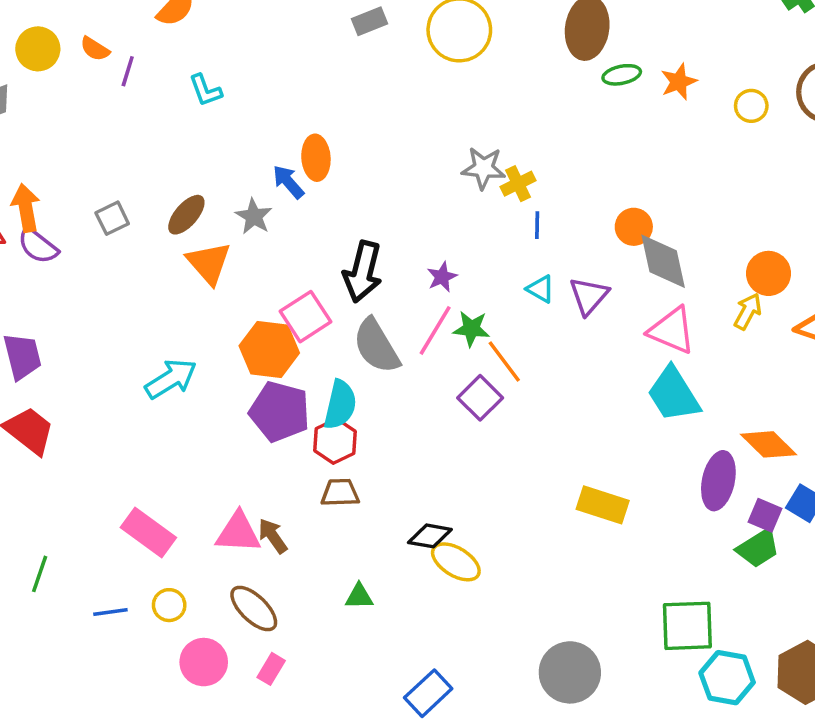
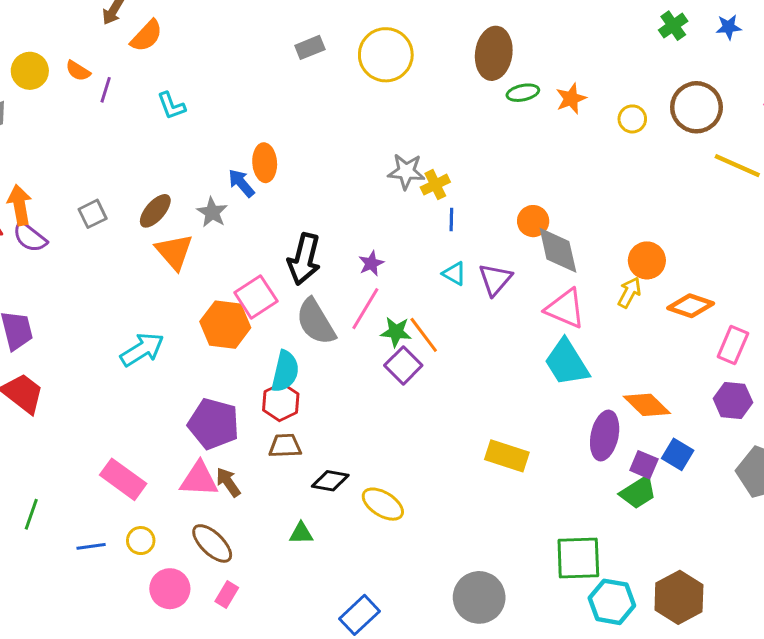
green star: (471, 329) -> (396, 332), moved
purple pentagon: (280, 412) -> (214, 424), moved
black diamond: (430, 536) -> (330, 481), moved

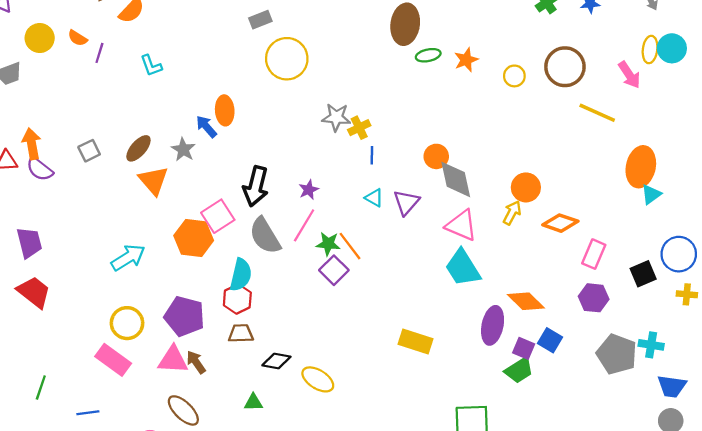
yellow circle: (386, 55) -> (287, 59), moved
yellow circle: (141, 541) -> (127, 323), moved, size x1.5

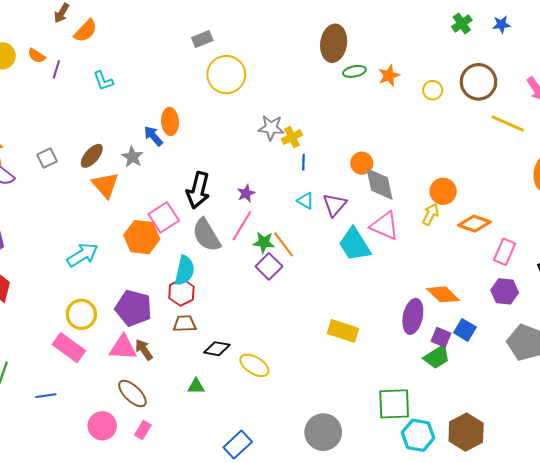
cyan trapezoid: (463, 268) -> (354, 244), moved

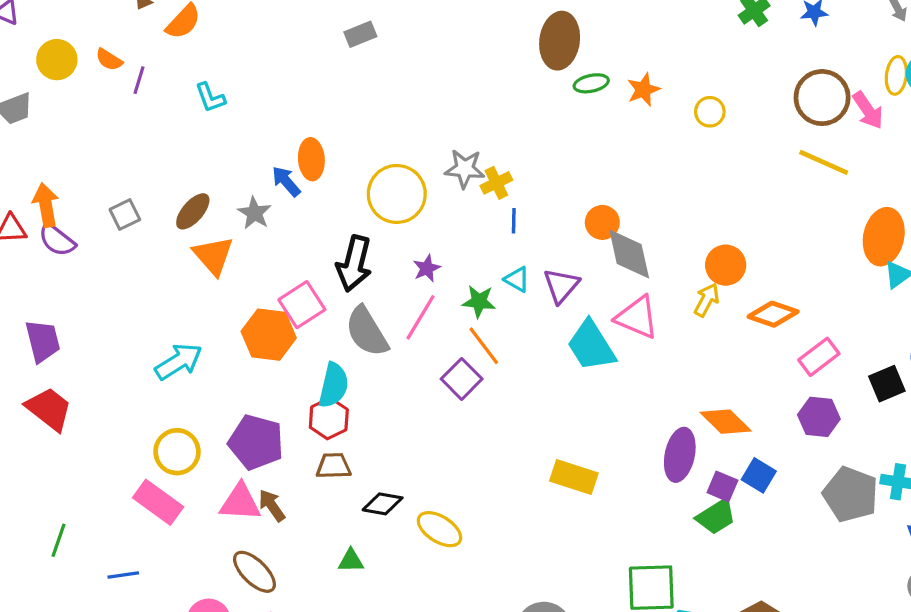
yellow circle: (226, 75) -> (397, 194), moved
brown circle: (479, 82) -> (822, 98), moved
green star: (264, 242) -> (479, 301), moved
pink rectangle: (505, 252) -> (819, 357), turned 30

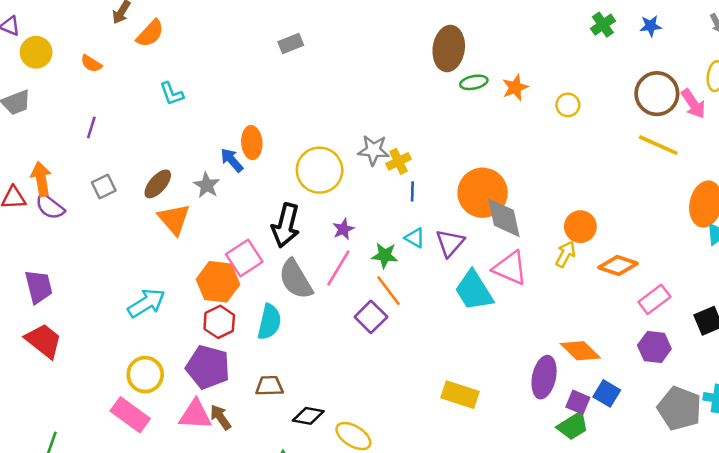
yellow circle: (57, 60) -> (36, 52), moved
purple line: (139, 80) -> (91, 128), moved
orange circle: (602, 222) -> (483, 193), size x1.8
red hexagon: (329, 418) -> (219, 322), moved

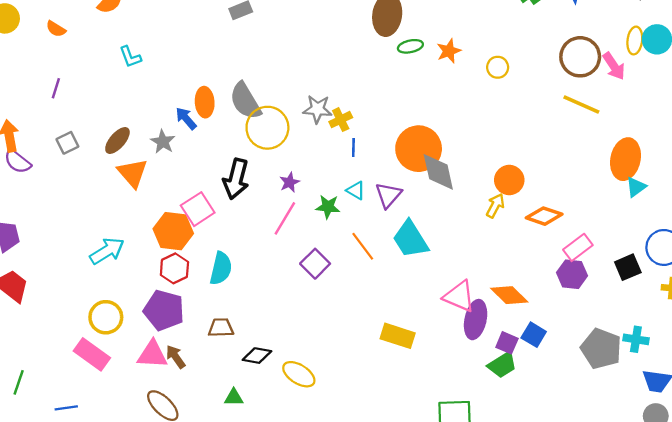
pink triangle: (510, 268) -> (459, 296), moved
gray semicircle: (296, 279) -> (245, 101), moved
orange line: (389, 291) -> (363, 246), moved
purple hexagon: (654, 347) -> (572, 274), moved

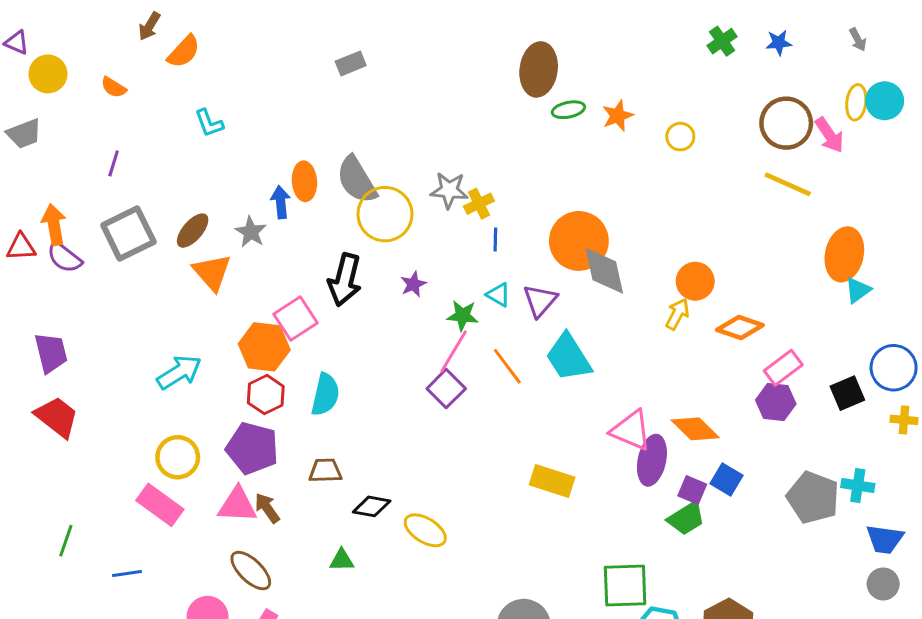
blue arrow: (186, 118) -> (281, 202), turned 35
gray square: (67, 143) -> (128, 233), size x1.8
pink line: (285, 218) -> (454, 351), moved

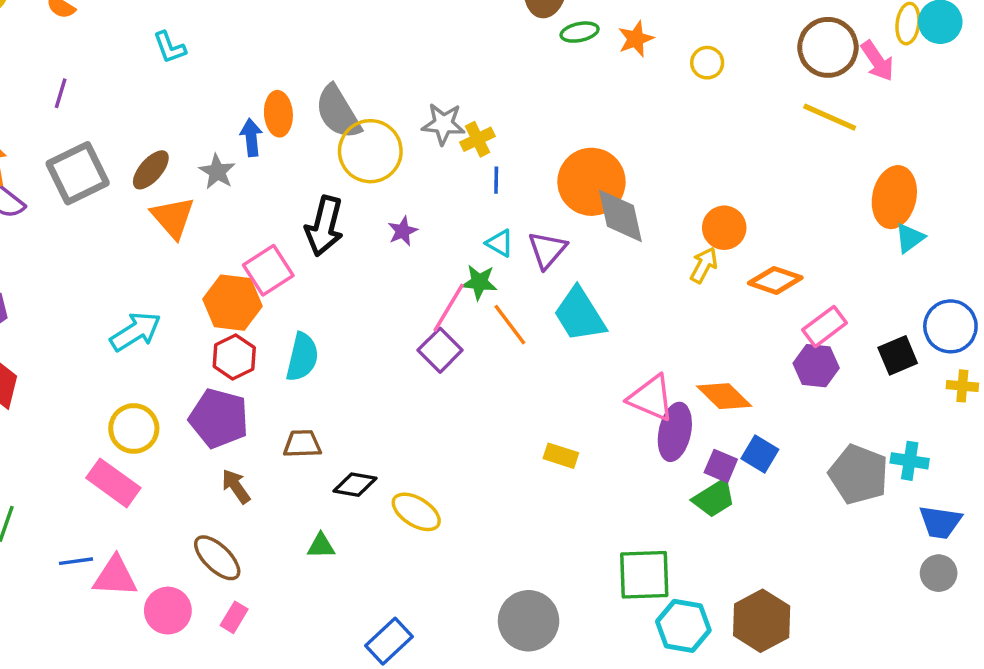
green star: (463, 316) -> (479, 282), moved
yellow rectangle: (552, 481) -> (561, 456), size x0.7
pink triangle: (237, 505) -> (115, 577), moved

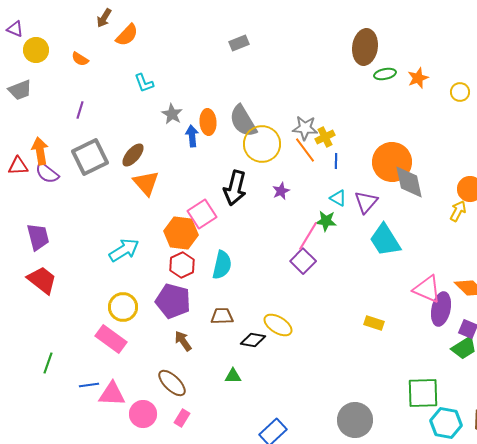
gray star: (217, 172) -> (172, 114), moved
orange line: (510, 325) -> (305, 150), moved
yellow ellipse: (416, 512) -> (278, 325), moved

